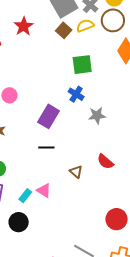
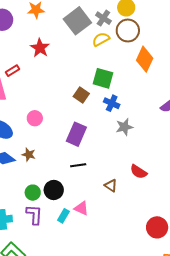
brown square: (64, 30) -> (81, 95), moved
green square: (82, 65) -> (103, 78), turned 30
blue cross: (76, 94) -> (112, 103), moved
black circle: (19, 222) -> (54, 190), moved

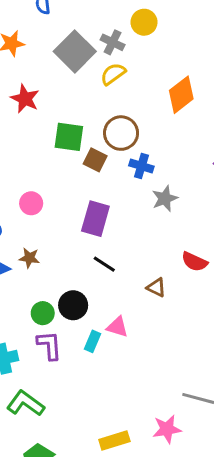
brown circle: (128, 31) -> (121, 133), moved
orange diamond: (145, 59) -> (181, 95), turned 35
green square: (103, 78) -> (69, 137), moved
black line: (78, 165) -> (104, 264), turned 49

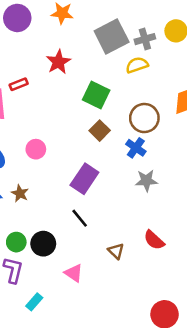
gray cross: (113, 42) -> (145, 39), turned 30
brown circle: (121, 133) -> (144, 118), moved
green square: (69, 137) -> (96, 95), moved
cyan rectangle: (93, 341) -> (34, 302), moved

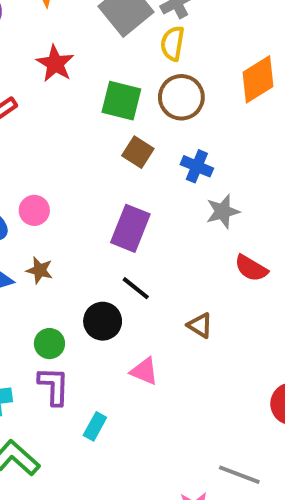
yellow semicircle: (137, 65) -> (173, 43), turned -50
brown circle: (144, 118) -> (181, 97), moved
pink circle: (36, 149) -> (34, 210), moved
red semicircle: (154, 240) -> (251, 268), moved
black circle: (43, 244) -> (103, 321), moved

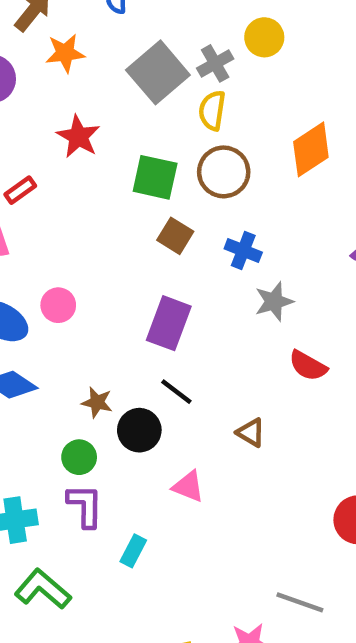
brown star: (40, 270) -> (97, 402), moved

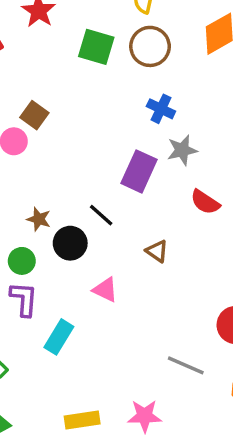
brown square: (175, 236) -> (34, 115), moved
purple rectangle: (169, 323) -> (139, 171), moved
cyan rectangle: (133, 551) -> (59, 337), size x1.4
gray line: (300, 602) -> (186, 365), moved

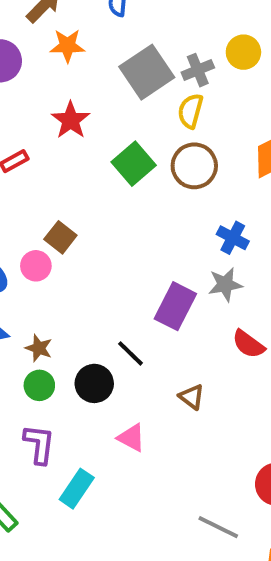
green square: (96, 47) -> (134, 164), turned 30
blue cross: (161, 109) -> (233, 238), moved
brown star: (39, 219) -> (39, 348), moved
green circle: (22, 261) -> (39, 385), moved

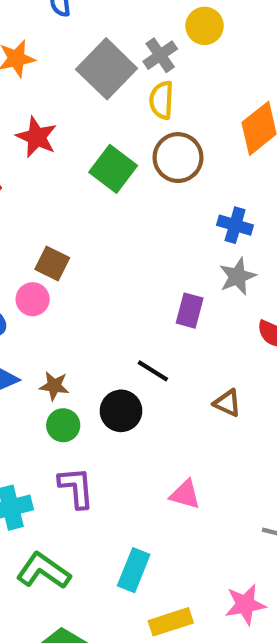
purple rectangle: (175, 306) -> (190, 311), size x0.7
pink triangle: (131, 438) -> (185, 494), moved
cyan rectangle: (77, 489) -> (134, 570), moved

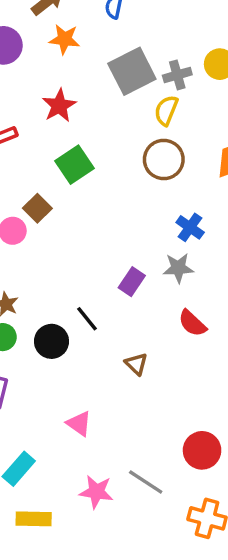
green square: (113, 169) -> (74, 165), moved
pink star: (245, 605) -> (96, 492), moved

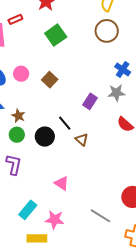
brown square: (37, 208) -> (50, 80), moved
brown triangle: (136, 364) -> (82, 140), moved
pink star: (96, 492) -> (55, 220), moved

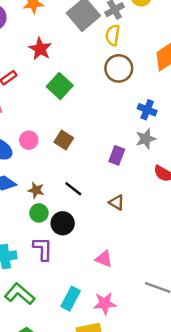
black line: (65, 123) -> (73, 189), moved
black circle: (45, 137) -> (63, 223), moved

